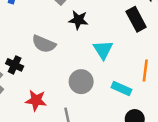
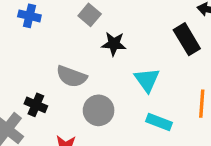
gray circle: (81, 82) -> (99, 110), moved
cyan rectangle: (121, 88) -> (159, 122), moved

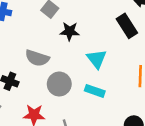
cyan rectangle: (159, 122) -> (95, 91), moved

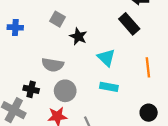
black star: (70, 31) -> (78, 36), turned 30
gray circle: (59, 84) -> (65, 91), moved

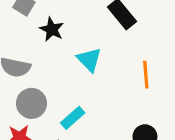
cyan rectangle: (109, 87) -> (73, 118), moved, turned -54

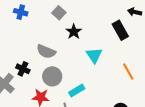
orange line: (146, 75) -> (128, 72), turned -36

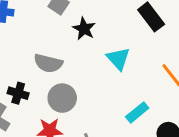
cyan rectangle: (77, 90) -> (137, 112), moved

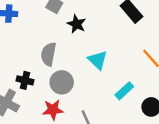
cyan triangle: (118, 59) -> (98, 60), moved
gray semicircle: (48, 63) -> (48, 54), turned 90

